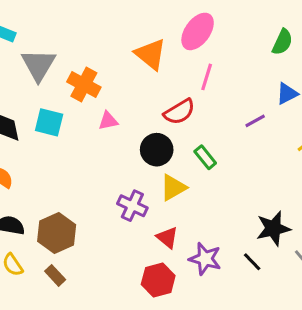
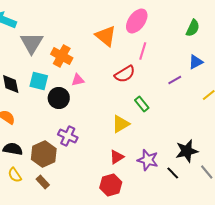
black circle: (157, 150) -> (59, 98), moved
purple cross: (132, 206) -> (68, 136), moved
red triangle: (167, 238) -> (117, 157), turned 49
purple star: (205, 259) -> (148, 160), moved

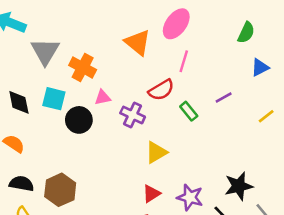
blue triangle: (196, 62) -> (260, 68), moved
green rectangle: (142, 104) -> (189, 111), moved
purple cross: (68, 136) -> (133, 115), moved

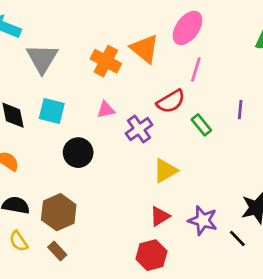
orange cross: (83, 68) -> (106, 61), moved
purple line: (224, 97) -> (240, 110), turned -56
purple cross: (133, 115) -> (139, 129), turned 30
black circle: (79, 120) -> (78, 153), moved

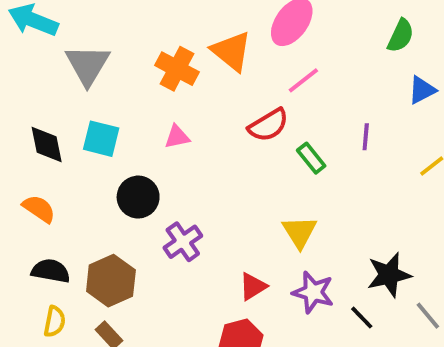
pink line: (196, 69) -> (303, 80), turned 35
purple cross: (139, 129) -> (183, 242), moved
yellow triangle: (165, 171) -> (300, 232), moved, turned -32
yellow semicircle: (19, 241) -> (54, 321), turned -135

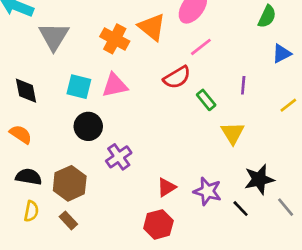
pink triangle: (177, 137) -> (115, 85), size x1.5
cyan square: (101, 139) -> (79, 87), moved
yellow triangle: (300, 232) -> (233, 133), moved

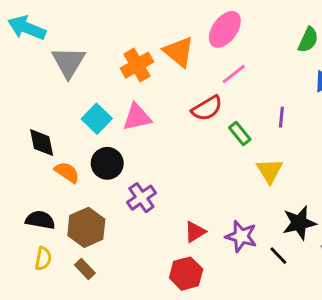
orange cross: (115, 39) -> (137, 65), turned 32
cyan square: (79, 87) -> (97, 119), turned 30
black diamond: (26, 91) -> (42, 143), moved
orange semicircle: (21, 134) -> (67, 172), moved

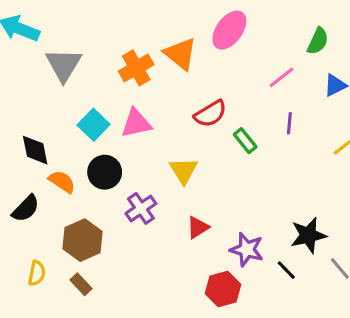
pink line: (234, 74) -> (281, 77), moved
yellow triangle: (269, 171) -> (184, 171), moved
black semicircle: (40, 220) -> (26, 208), moved, turned 124
red triangle: (195, 232) -> (198, 227), moved
red hexagon: (186, 274) -> (223, 289), moved

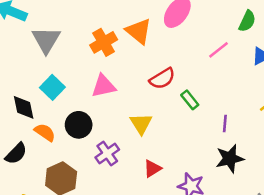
purple line: (289, 123) -> (225, 124), moved
cyan square: (94, 125) -> (52, 87), moved
black star: (308, 235) -> (230, 159), moved

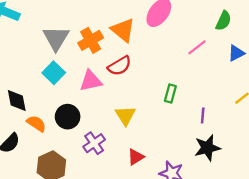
gray triangle: (46, 40) -> (56, 38), moved
red semicircle: (162, 79) -> (120, 66), moved
cyan square: (52, 87) -> (54, 73), moved
green rectangle: (190, 100) -> (170, 94), turned 54

